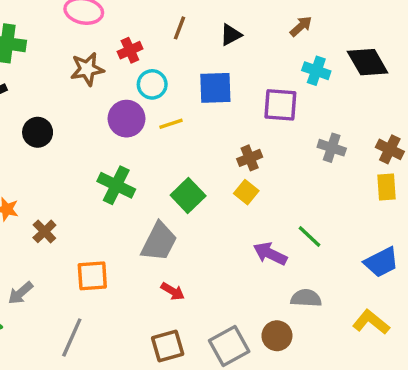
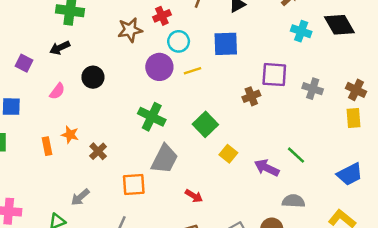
purple square: (280, 105) -> (274, 75), moved
yellow square: (246, 192) -> (228, 154), moved
gray trapezoid: (159, 242) -> (164, 159), moved

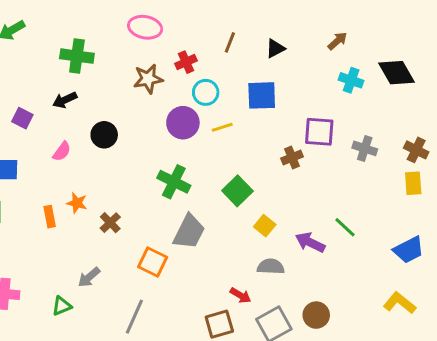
orange square: (134, 184) -> (153, 262), turned 30
red arrow: (194, 196) -> (240, 295), moved
gray semicircle: (293, 201) -> (271, 267), moved

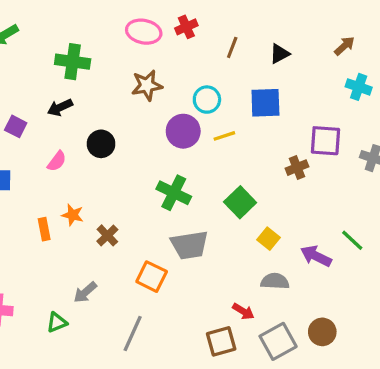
red cross: (186, 62) -> (186, 27), moved
gray trapezoid: (189, 232) -> (190, 245), turned 54

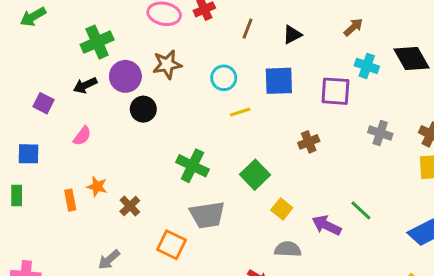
green cross: (73, 62) -> (97, 42), turned -32
purple circle: (183, 131) -> (125, 76), moved
purple square: (325, 141) -> (335, 91), moved
black circle: (101, 144) -> (143, 109), moved

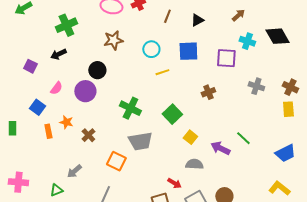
purple circle: (125, 76) -> (85, 91), moved
blue square: (29, 154) -> (37, 107), moved, turned 35

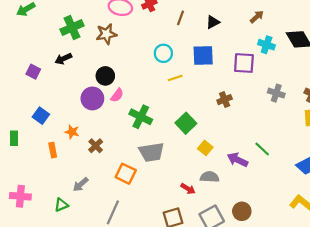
brown star: (113, 40) -> (106, 34), moved
pink semicircle: (56, 88) -> (117, 95), moved
orange rectangle: (48, 131) -> (53, 150), moved
red arrow: (174, 183) -> (188, 189), moved

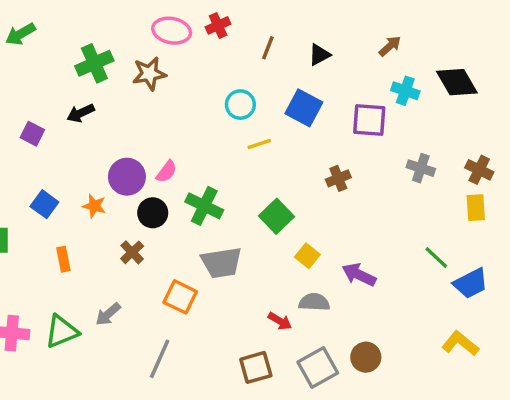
blue square: (203, 55) -> (304, 108), turned 30
black circle: (105, 76) -> (153, 213), moved
orange star: (72, 132) -> (94, 206), moved
green line: (262, 149) -> (436, 257), moved
green triangle: (61, 205) -> (62, 331), moved, size x1.5

